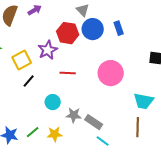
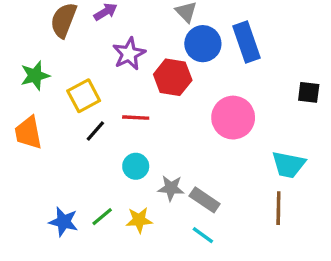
blue rectangle: (119, 28) -> (247, 42), size x1.6
red hexagon: (68, 33) -> (173, 77), moved
purple star: (48, 50) -> (129, 54), moved
red line: (68, 73) -> (136, 118), moved
cyan line: (103, 141) -> (203, 235), moved

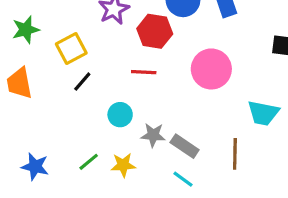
red line: (136, 118) -> (144, 72), moved
brown line: (278, 208) -> (235, 154), moved
blue star: (64, 222) -> (35, 167), moved

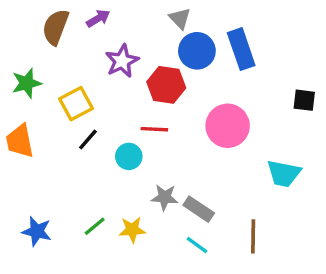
cyan circle: (120, 115) -> (129, 156), moved
brown line: (235, 154) -> (253, 236), moved

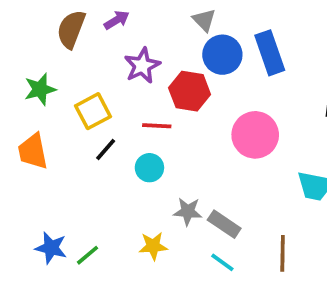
red line: (154, 129) -> (157, 126), moved
green line: (95, 226) -> (87, 255), moved

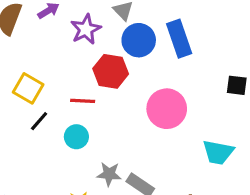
purple star: (142, 66) -> (86, 29), moved
yellow square: (93, 111) -> (28, 88), turned -32

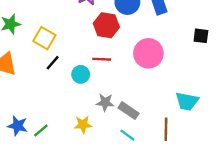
red line: (83, 101) -> (102, 59), moved
cyan trapezoid: (218, 152) -> (187, 101), moved

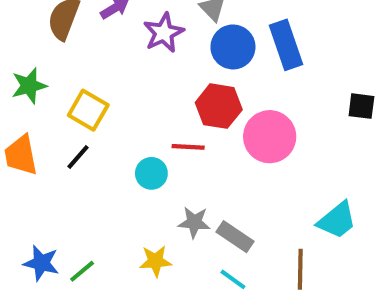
red hexagon: (106, 25) -> (219, 106), moved
black line: (53, 63) -> (78, 157), moved
cyan trapezoid: (187, 101) -> (337, 220), turned -50

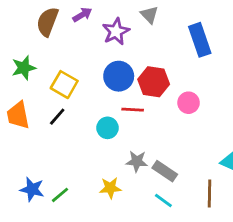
blue circle: (233, 47) -> (119, 76), moved
pink circle: (270, 137) -> (189, 103), size x0.6

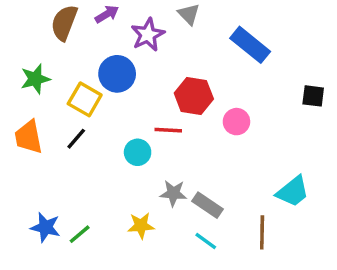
blue rectangle: (200, 40) -> (250, 45), turned -32
blue circle: (119, 76) -> (117, 74), moved

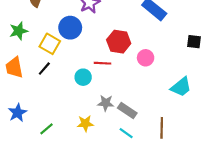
cyan trapezoid: (293, 191) -> (181, 87), moved
blue star: (45, 227) -> (17, 113), moved, turned 30

